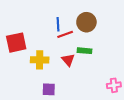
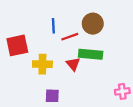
blue line: (58, 24) -> (53, 26), moved
green rectangle: (84, 51) -> (91, 54), size x1.5

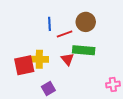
red square: (17, 45) -> (24, 65), moved
purple square: (52, 96) -> (48, 89), turned -32

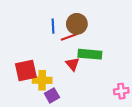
brown circle: (86, 22) -> (77, 24), moved
yellow cross: (39, 59) -> (42, 80), moved

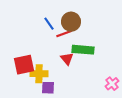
blue line: (53, 26) -> (49, 24), turned -32
pink cross: (121, 91) -> (112, 84), turned -32
purple square: (52, 95) -> (48, 88), turned 32

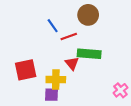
brown circle: (71, 22) -> (88, 15), moved
yellow cross: (39, 74) -> (56, 80), moved

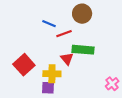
blue line: (53, 26) -> (49, 24), turned -32
red square: (26, 70) -> (24, 65), turned -30

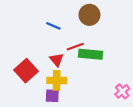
red line: (64, 34) -> (75, 47), moved
red triangle: (67, 59) -> (57, 60), moved

